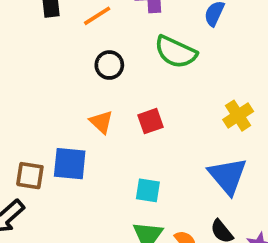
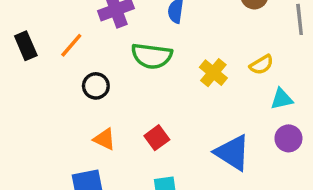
yellow cross: (238, 116) -> (213, 73), moved
red square: (150, 121) -> (157, 138), moved

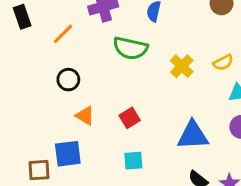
black rectangle: (26, 46) -> (22, 17), moved
black circle: (96, 86) -> (68, 80), moved
blue triangle: (232, 153) -> (193, 135), turned -40

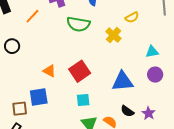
yellow semicircle: (223, 63) -> (132, 17), moved
black circle: (68, 80) -> (12, 46), moved
red square: (130, 118) -> (80, 71), size x1.5

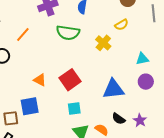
orange line: (32, 16) -> (23, 34), moved

